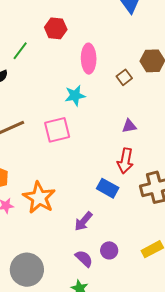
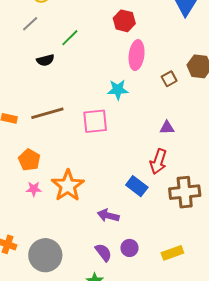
red hexagon: (56, 28) -> (124, 21), moved
purple arrow: (83, 221) -> (108, 216), turned 55

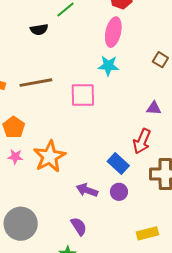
pink ellipse: (137, 55) -> (113, 32), moved
brown square: (169, 79) -> (160, 60), turned -35
purple circle: (129, 248) -> (119, 192), moved

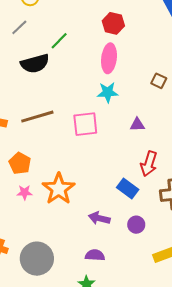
black semicircle: (39, 30) -> (35, 64), size x1.6
purple triangle: (154, 108) -> (137, 125), moved
purple circle: (119, 192) -> (136, 225), moved
purple semicircle: (79, 226) -> (95, 255), turned -48

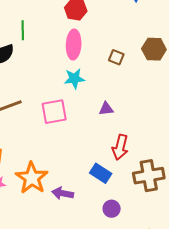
green line: (59, 41) -> (23, 30), turned -42
brown square: (159, 81) -> (116, 57), moved
purple arrow: (99, 218) -> (63, 193), moved

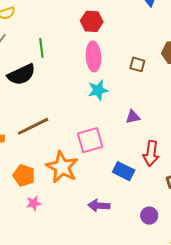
pink square: (54, 112) -> (90, 140), moved
blue rectangle: (101, 173) -> (124, 171), moved
orange star: (32, 178) -> (62, 167), moved

